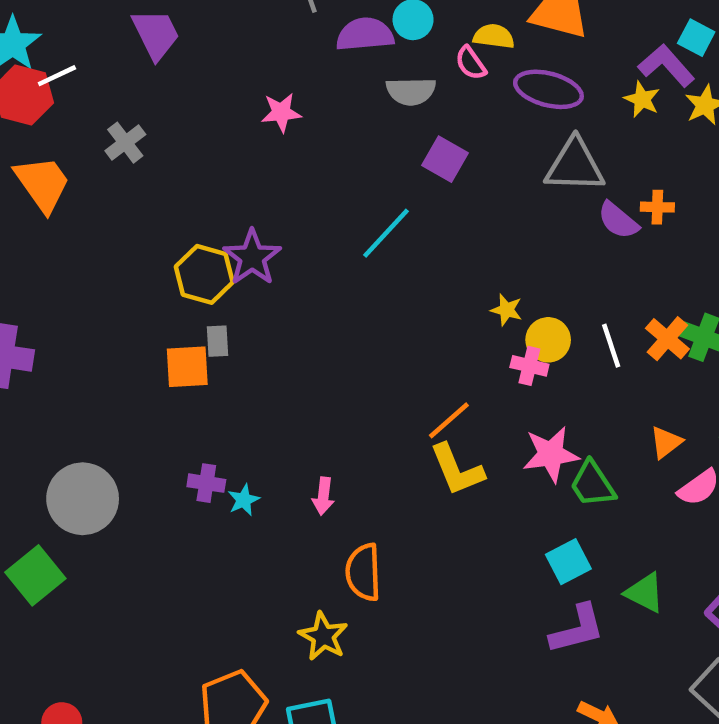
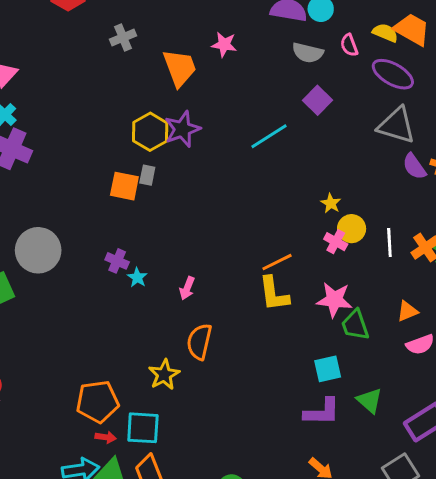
yellow semicircle: (494, 36) -> (385, 33), moved
orange trapezoid: (42, 184) -> (180, 68), moved
cyan star: (244, 500) -> (137, 277), turned -30

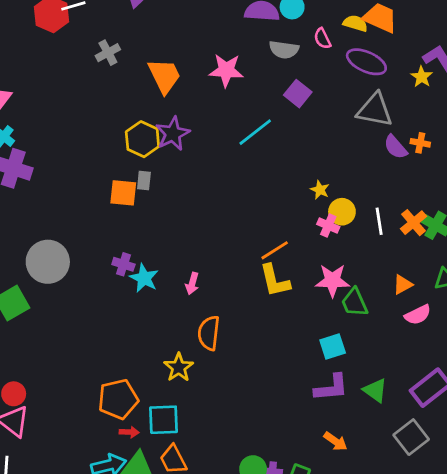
pink star: (224, 45) -> (226, 70), moved, size x1.4
cyan star: (137, 277) -> (144, 278), size x1.5
green triangle: (370, 401) -> (375, 390), moved

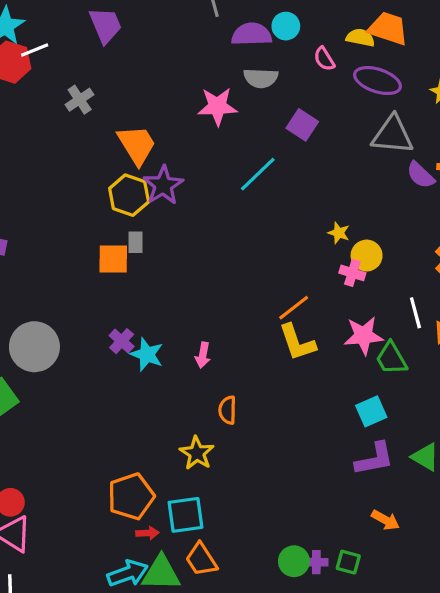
gray semicircle: (284, 50) -> (261, 78), moved
orange trapezoid: (164, 76) -> (137, 145), moved
white line: (379, 221) -> (415, 313), moved
purple cross: (123, 264) -> (122, 341), turned 30
orange semicircle: (209, 333) -> (228, 410), size x0.7

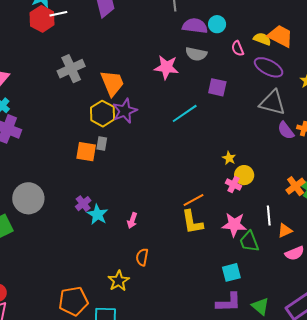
gray cross: (80, 100) -> (71, 69), moved, size x1.5
purple square: (302, 125) -> (217, 87), turned -30

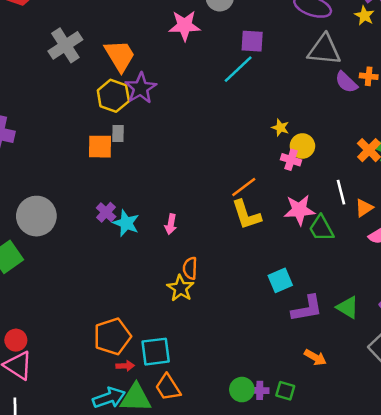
cyan line: (185, 113) -> (238, 69), moved
cyan square: (231, 272) -> (280, 280), moved
yellow star: (119, 281) -> (180, 288), moved

